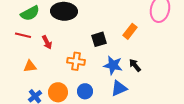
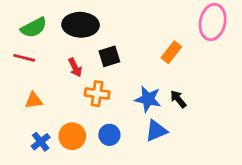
black square: (99, 39) -> (109, 56), moved
red arrow: (47, 42) -> (75, 67), moved

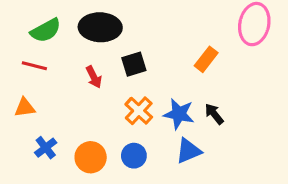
orange cross: (97, 94) -> (139, 111), moved, turned 35
orange triangle: (34, 100) -> (25, 108), moved
blue cross: (41, 142) -> (46, 148), moved

